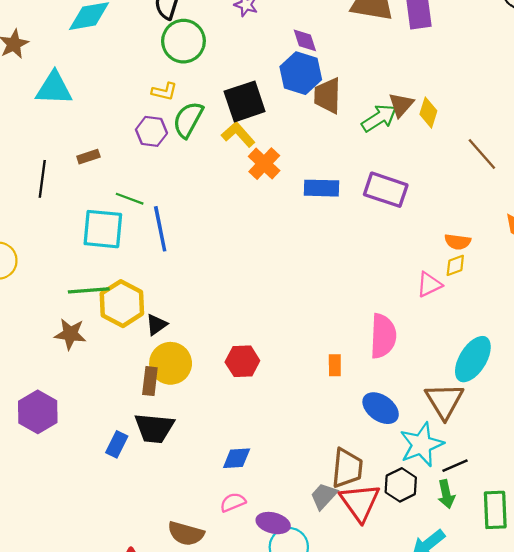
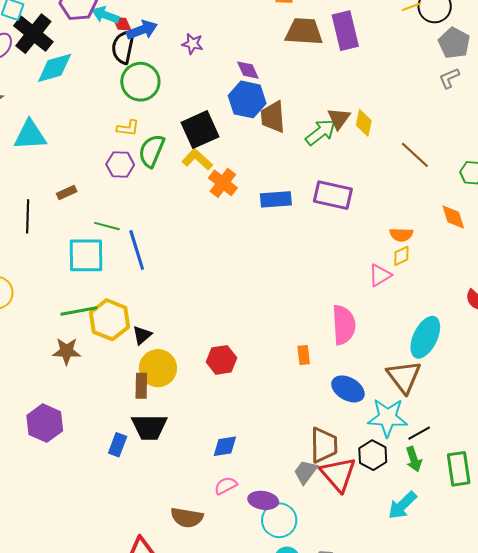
cyan star: (422, 445) -> (388, 418), turned 30

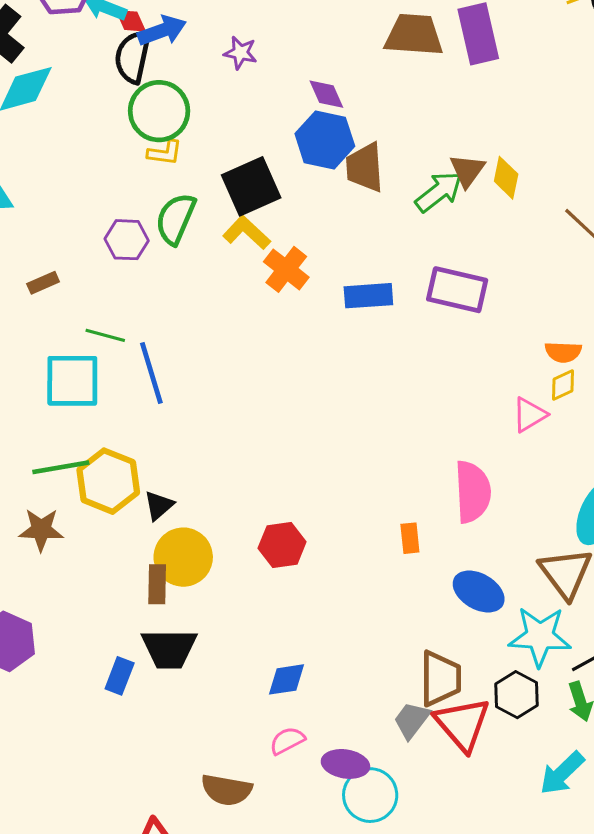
yellow L-shape: (128, 128) -> (165, 153), moved

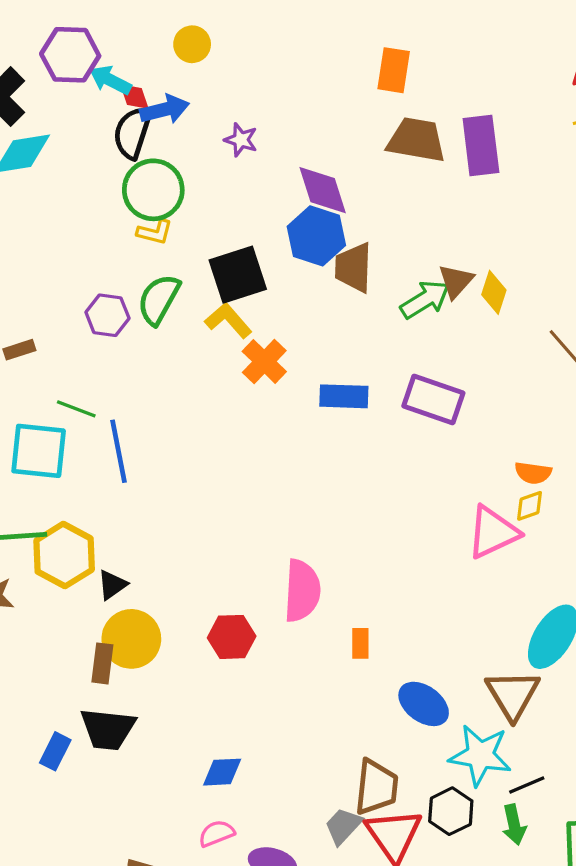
purple diamond: (326, 94) -> (323, 190), size x1.5
pink triangle: (529, 415) -> (493, 532), size x1.5
pink semicircle: (473, 492) -> (302, 591), moved

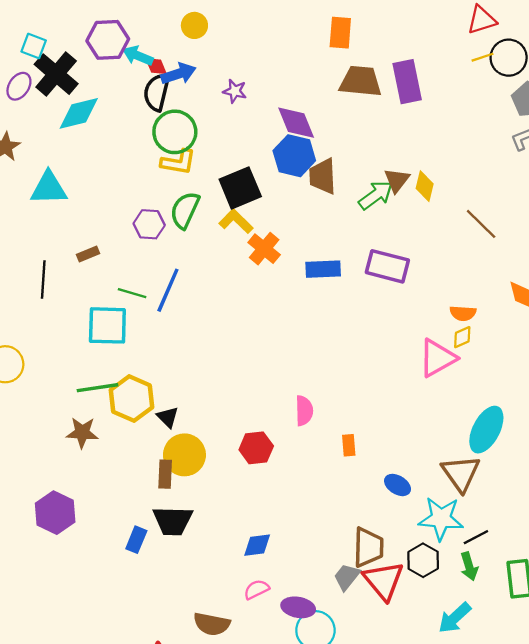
yellow L-shape: (155, 232) -> (178, 162), size x1.4
blue line: (119, 451) -> (168, 290), moved, turned 39
black triangle: (112, 585) -> (168, 417), turned -35
pink semicircle: (302, 591) -> (304, 411), size x0.7
blue ellipse: (424, 704) -> (398, 485), size x0.7

